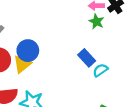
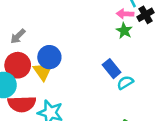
yellow triangle: (22, 64) -> (43, 71), turned -30

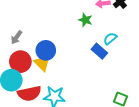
green star: (124, 31) -> (85, 20), moved
cyan semicircle: (125, 83) -> (110, 39), moved

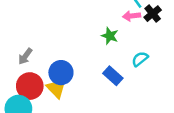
blue rectangle: (99, 51) -> (113, 76), moved

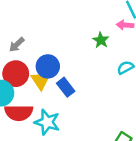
blue rectangle: (113, 76) -> (66, 87), moved

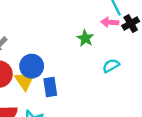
blue rectangle: (66, 87) -> (50, 87), turned 30

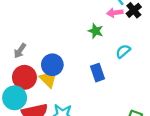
blue rectangle: (50, 87) -> (97, 73), moved

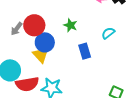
green star: (96, 31) -> (70, 25), moved
red circle: (24, 77) -> (34, 25), moved

